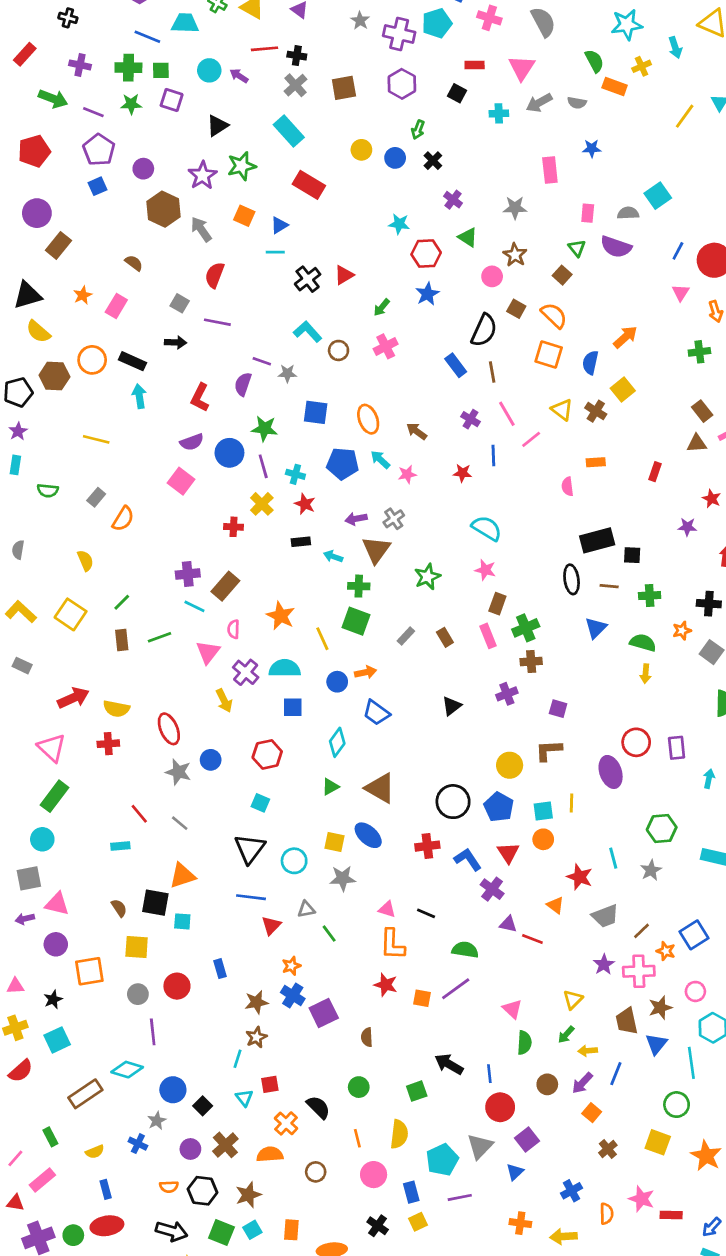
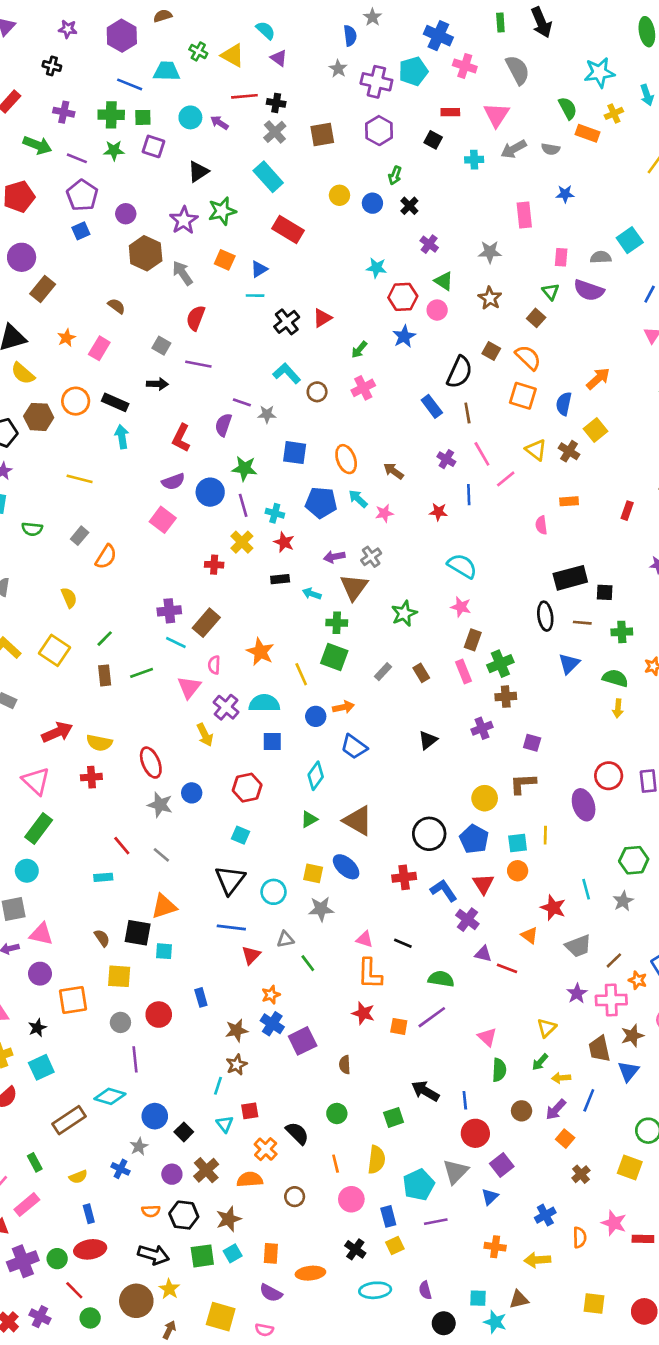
pink circle: (492, 276) -> (437, 310), moved
green square: (221, 1232) -> (202, 1256), turned -30

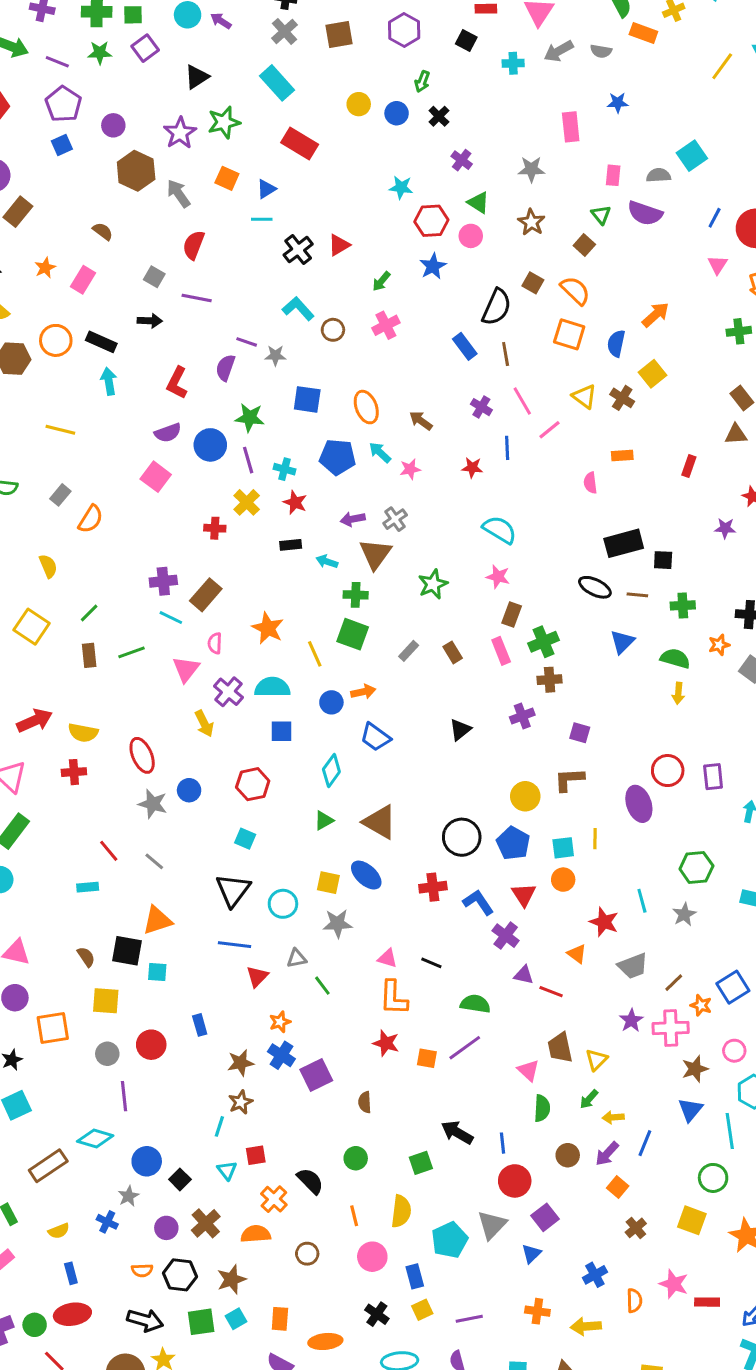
purple square: (153, 146) -> (145, 48), turned 35
black ellipse: (545, 616) -> (595, 587), turned -56
brown trapezoid: (599, 1049) -> (560, 1048), moved
purple line: (436, 1222) -> (469, 1319), moved

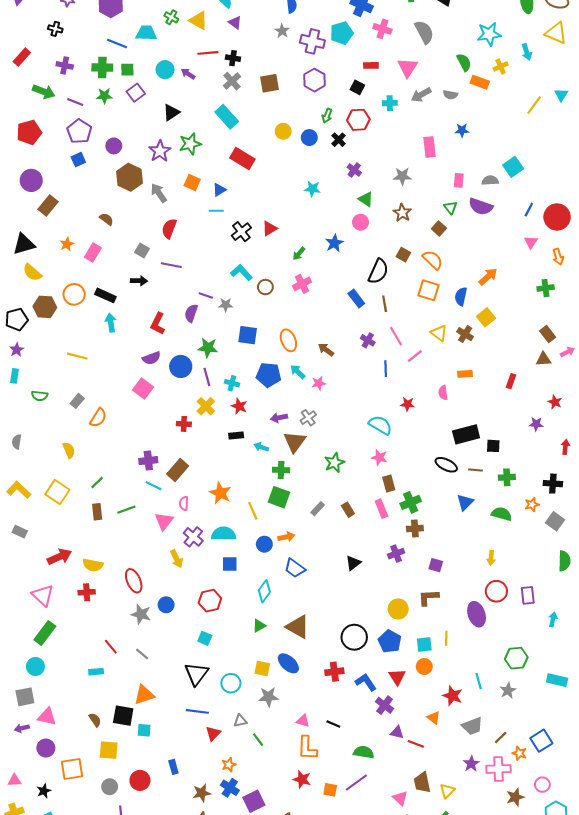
red hexagon: (431, 221) -> (358, 120), moved
red star: (472, 468) -> (408, 404), moved
brown rectangle: (512, 615) -> (389, 484), turned -35
yellow arrow: (678, 693) -> (491, 558), moved

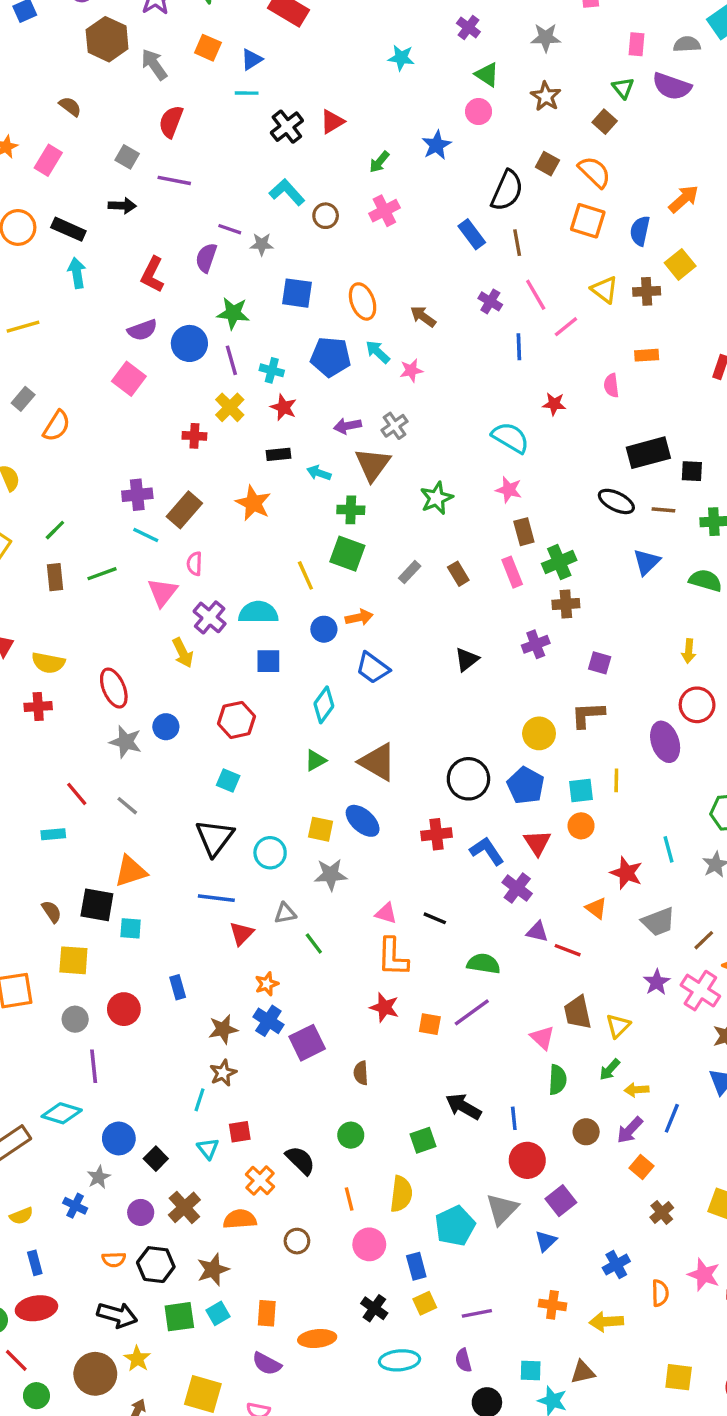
brown cross: (465, 334) -> (647, 291), turned -35
yellow line: (77, 356) -> (23, 327), turned -30
orange star: (220, 493) -> (253, 503), moved
pink cross: (498, 769) -> (700, 991), turned 35

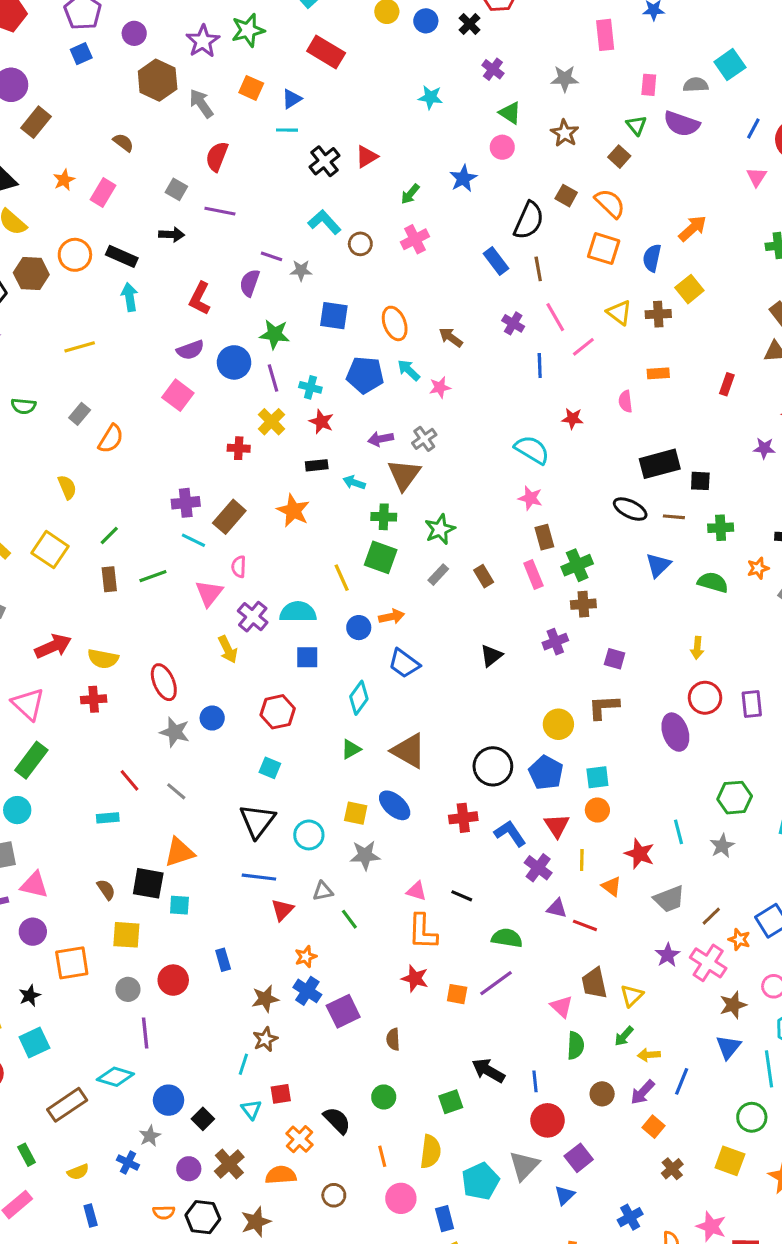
green star: (436, 498) -> (440, 529), moved
yellow line: (616, 780) -> (582, 860), moved

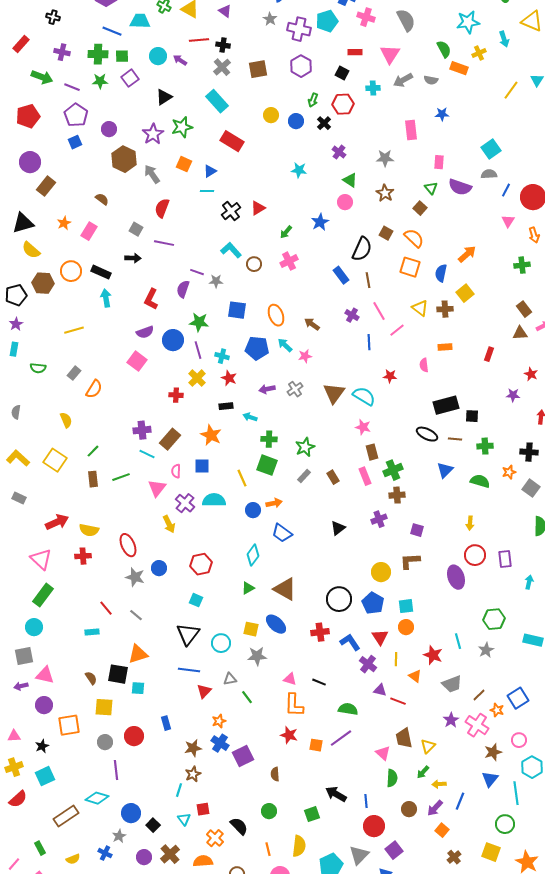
gray semicircle: (696, 85) -> (489, 174), moved
brown triangle: (404, 475) -> (334, 393), moved
blue square: (307, 657) -> (202, 466), moved

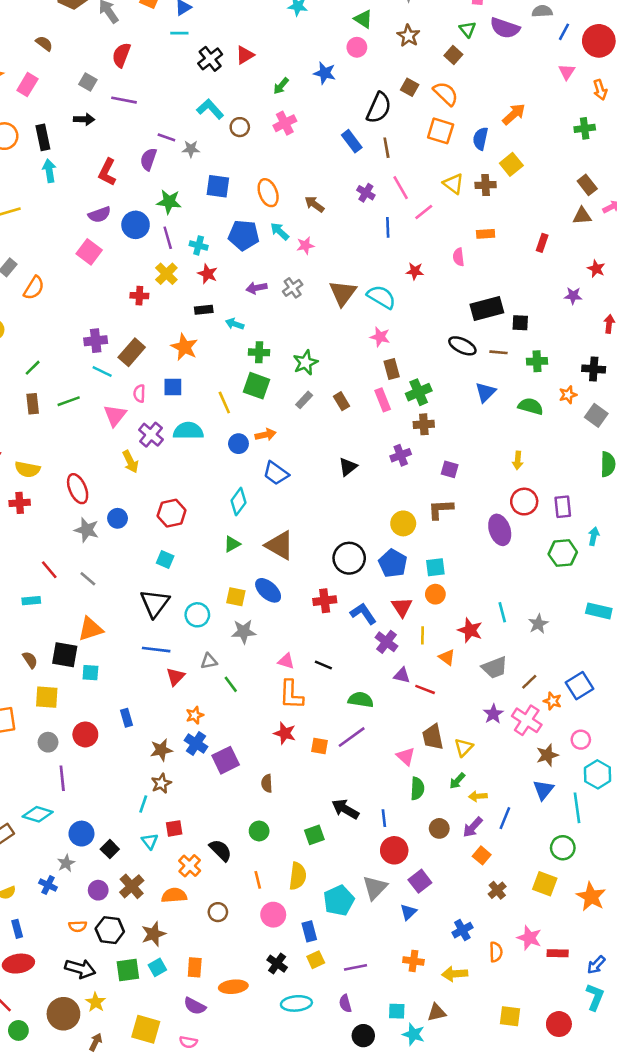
blue star: (320, 222) -> (325, 73), turned -30
black rectangle: (101, 272) -> (43, 137), turned 54
green hexagon: (494, 619) -> (563, 553), moved

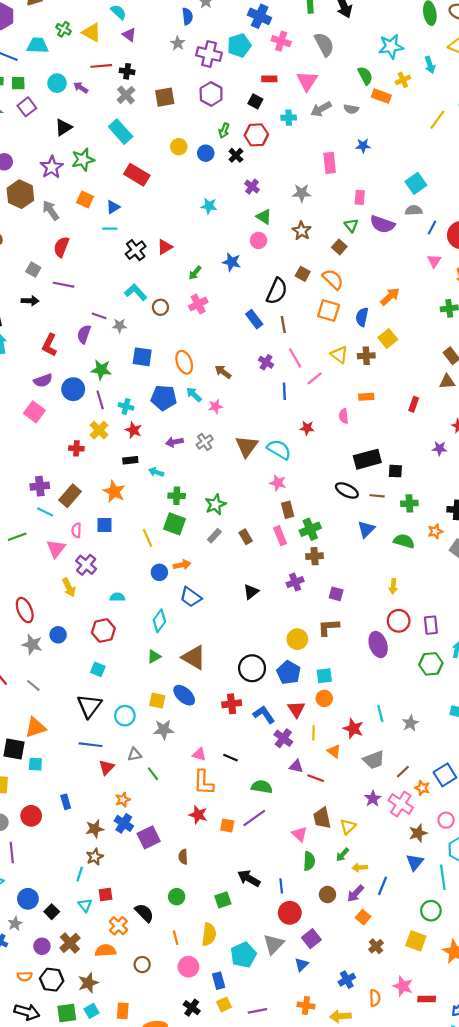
cyan semicircle: (188, 431) -> (117, 597), moved, size x0.6

